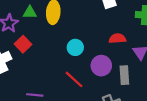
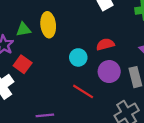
red semicircle: (117, 38) -> (105, 44), moved

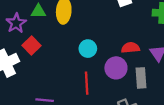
red semicircle: (105, 44) -> (130, 48), moved
red line: (83, 91) -> (87, 83), turned 45

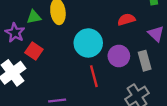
red semicircle: (130, 48) -> (126, 19), moved
cyan circle: (88, 49) -> (88, 43), size x1.6

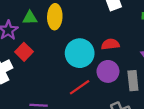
red semicircle: (126, 19) -> (110, 44), moved
red line: (94, 76) -> (80, 87), turned 60

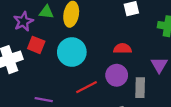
red square: (24, 52) -> (36, 45), turned -30
cyan circle: (80, 53) -> (72, 52), moved

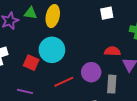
red square: (36, 45) -> (31, 63), moved
red semicircle: (123, 49) -> (112, 51), moved

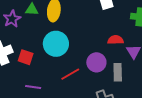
red square: (31, 63) -> (26, 57), moved

